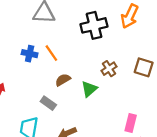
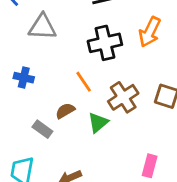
orange line: (51, 53) -> (84, 82), moved
brown cross: (109, 69) -> (123, 97), size x1.5
gray rectangle: (48, 103) -> (42, 129), moved

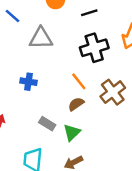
brown semicircle: (65, 111) -> (76, 104), moved
green triangle: (98, 123) -> (72, 132), moved

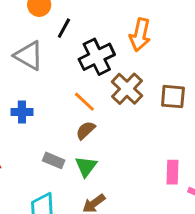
black line: (89, 13) -> (64, 28), moved, turned -35
gray triangle: (41, 38) -> (29, 56), turned 40
brown cross: (113, 92) -> (127, 89), moved

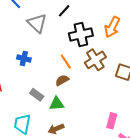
green triangle: (86, 167) -> (57, 104), turned 35

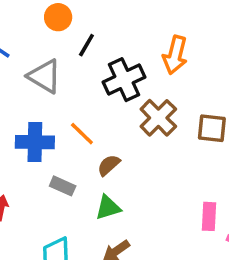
blue cross: (24, 58) -> (35, 142), size x1.5
orange line: (66, 62) -> (82, 134), moved
gray rectangle: (37, 95) -> (63, 186), moved

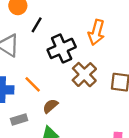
gray rectangle: (63, 186) -> (19, 119), turned -42

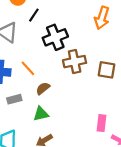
orange arrow: (96, 32) -> (102, 18), moved
brown cross: (84, 75) -> (75, 62), turned 30

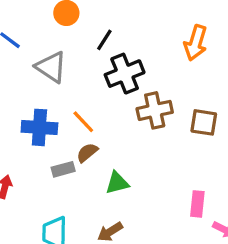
black line: (34, 15) -> (104, 40), moved
brown semicircle: (43, 88) -> (87, 153), moved
green triangle: (41, 114) -> (117, 183), moved

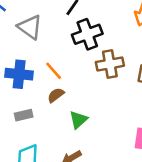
gray rectangle: (63, 169) -> (24, 115), moved
green triangle: (117, 183) -> (78, 120), turned -30

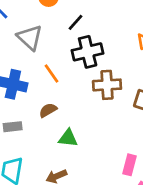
orange line: (54, 71) -> (52, 74), moved
green triangle: (78, 120) -> (68, 138), turned 42

